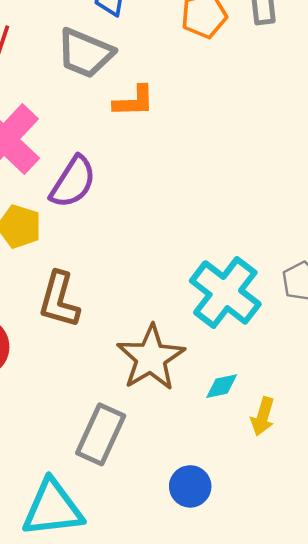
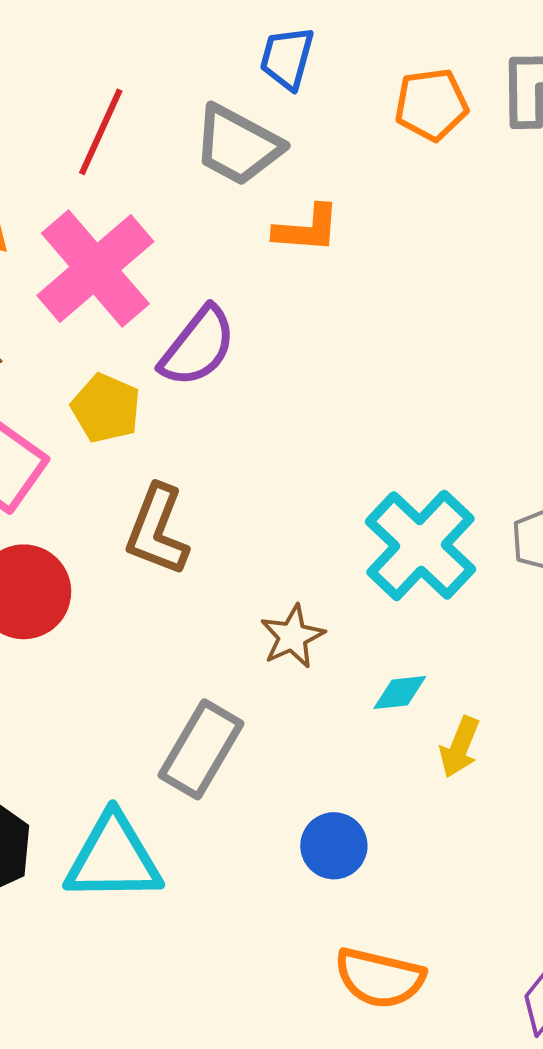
brown star: (151, 358) -> (292, 636), size x0.6

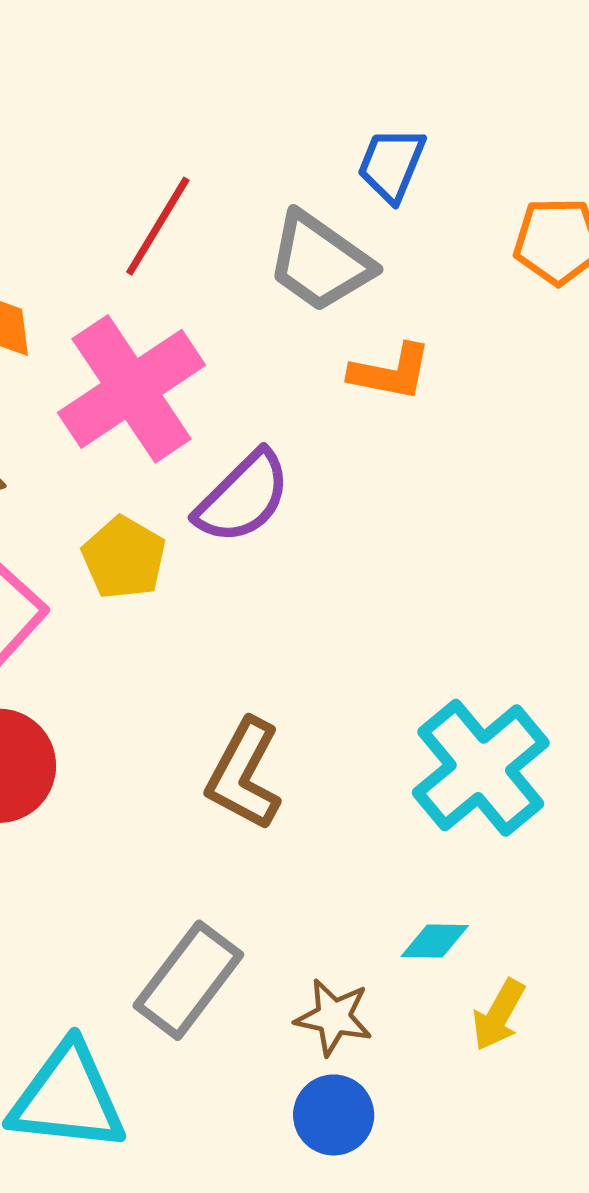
brown L-shape: (157, 530) -> (244, 774), moved
brown star: (292, 636) -> (334, 1017), moved, turned 30

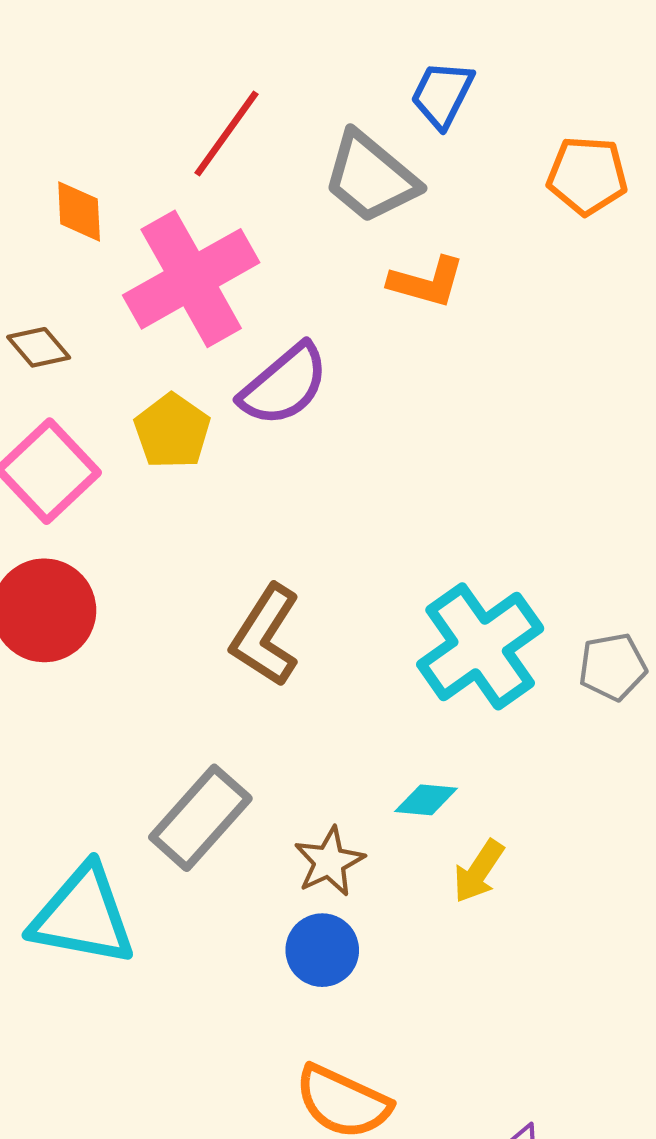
brown star: (334, 1017) -> (329, 862), turned 30

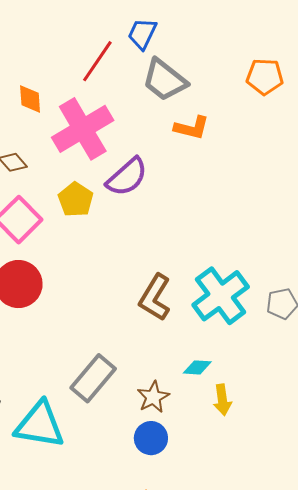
blue trapezoid: (442, 94) -> (142, 34), moved
brown L-shape: (265, 636) -> (155, 297), moved
yellow arrow: (479, 871) -> (222, 400), turned -40

